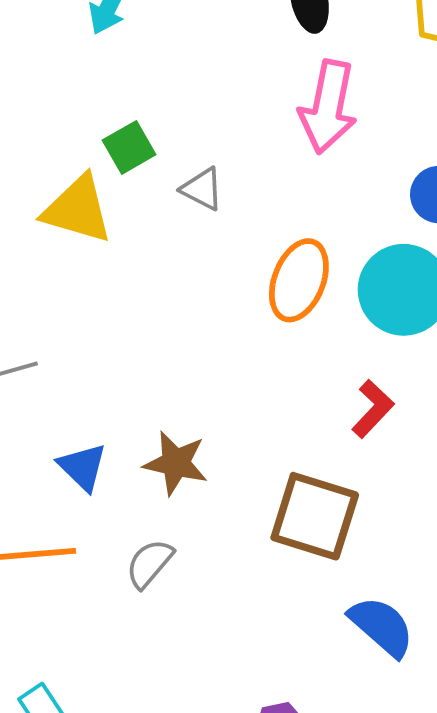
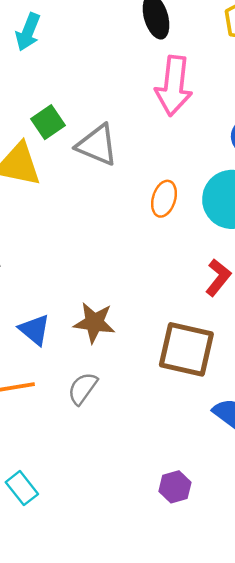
gray triangle: (202, 189) -> (97, 145), size x1.5
orange ellipse: (299, 280) -> (164, 199), size x0.7

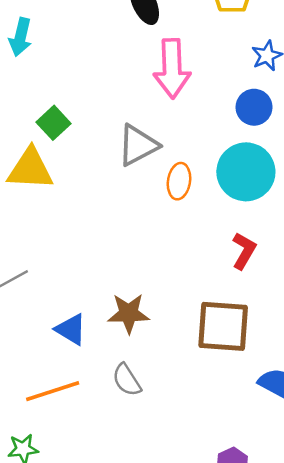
gray triangle: (97, 145) -> (138, 145), moved, turned -42
gray semicircle: (83, 388) -> (127, 380), turned -60

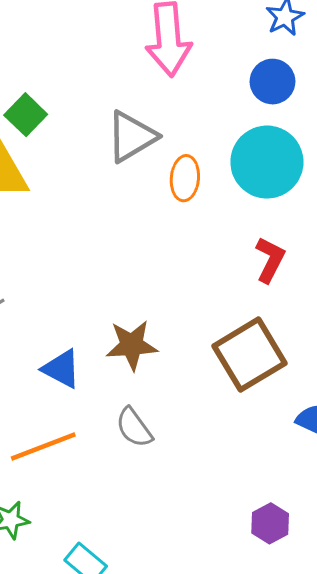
brown square: (223, 326) -> (250, 355), turned -32

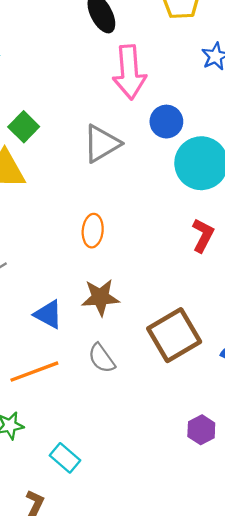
blue circle: (273, 82) -> (166, 122), moved
orange ellipse: (185, 178) -> (93, 231), moved
brown square: (250, 355) -> (174, 335), moved

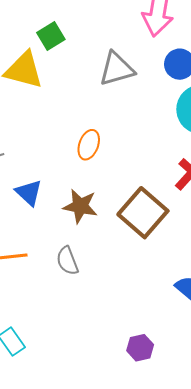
blue triangle: (48, 314) -> (29, 193), moved
brown square: (174, 335) -> (143, 213), moved, turned -33

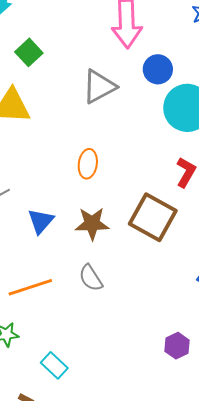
green square: (51, 36) -> (29, 52), moved
blue triangle: (29, 193) -> (41, 221), turned 40

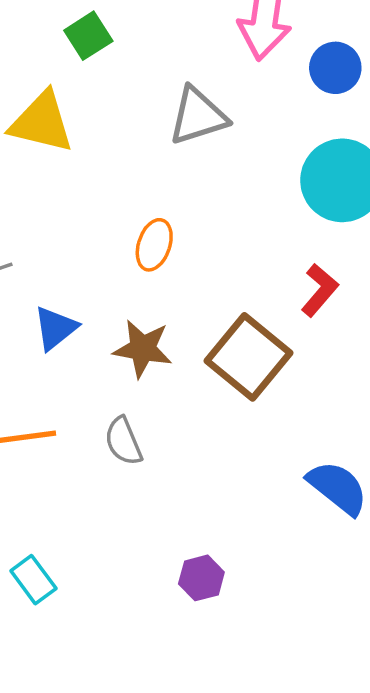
blue circle: (158, 69) -> (335, 68), moved
purple hexagon: (177, 346) -> (201, 578), moved

